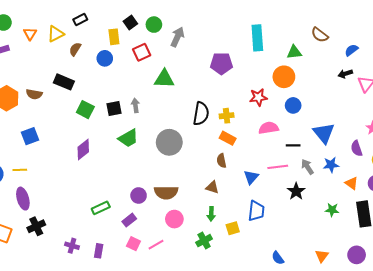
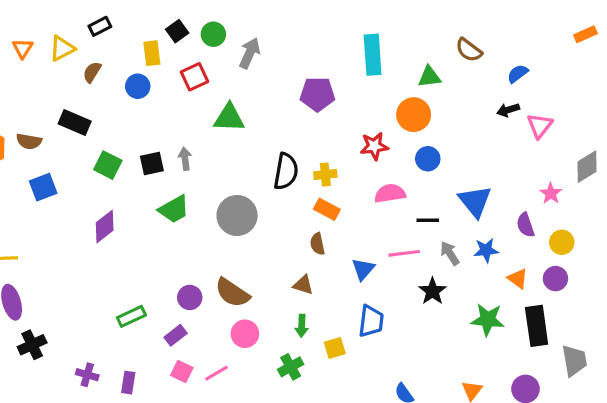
blue square: (30, 136) -> (43, 187), moved
brown semicircle: (166, 192) -> (232, 293), turned 35
green star: (332, 210) -> (488, 320), size x1.5

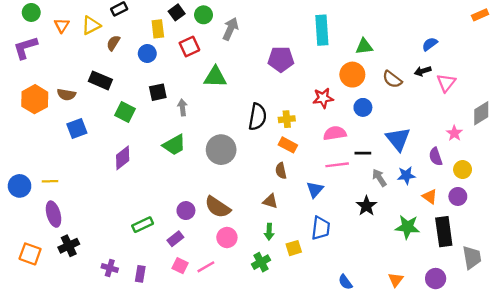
brown semicircle: (469, 50) -> (392, 79), moved
black square: (152, 163) -> (158, 92), moved
pink line: (404, 253) -> (337, 165), moved

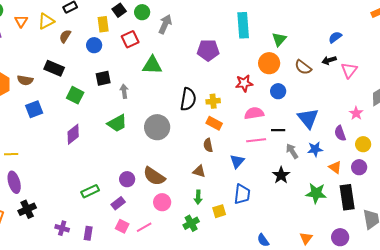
green triangle: (364, 46) -> (279, 39), turned -42

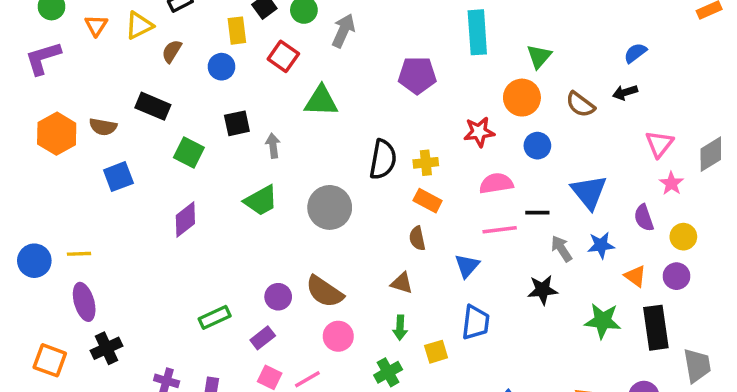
red square: (130, 39) -> (283, 56), turned -30
pink triangle: (349, 70) -> (659, 144), moved
black star: (281, 175) -> (543, 290), turned 30

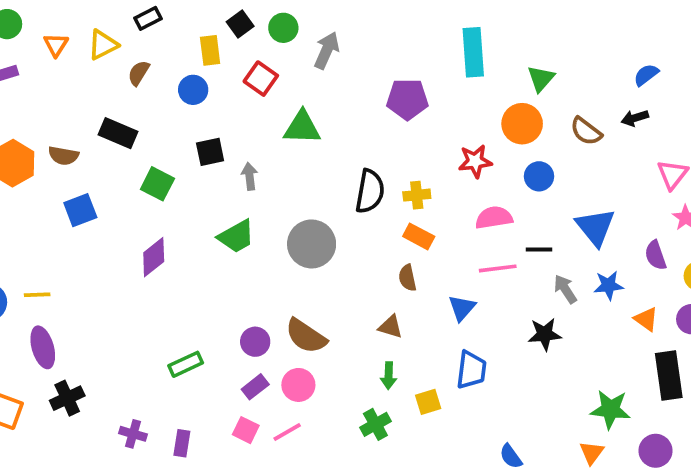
green star: (603, 321) -> (610, 409), moved
pink circle: (338, 336) -> (298, 385), moved
purple rectangle: (263, 338) -> (255, 387), moved

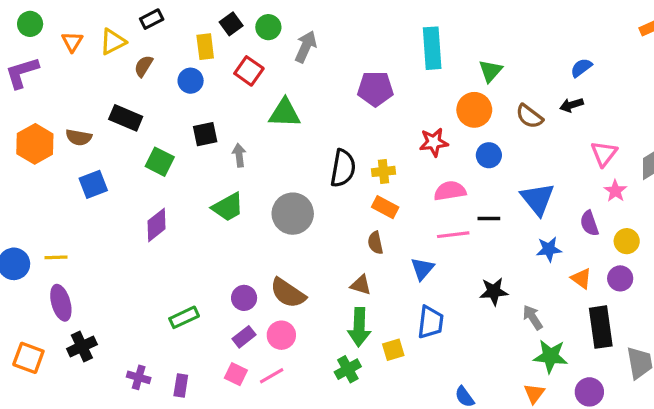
gray arrow: (565, 289) -> (533, 317), moved
green arrow: (389, 376) -> (359, 327), size x1.6

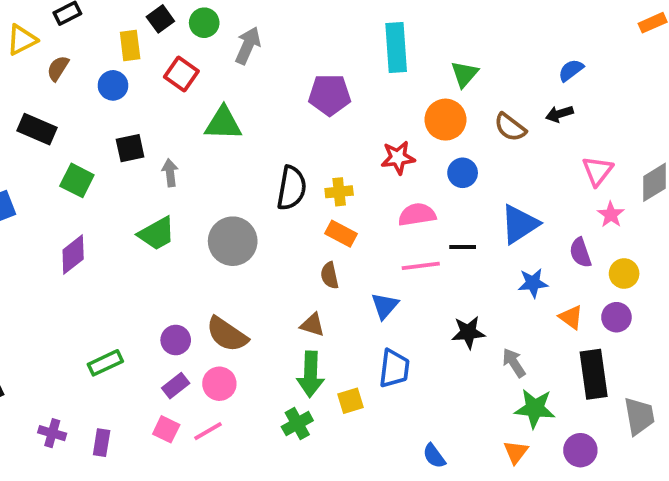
blue triangle: (537, 199) -> (520, 224), turned 36

